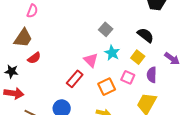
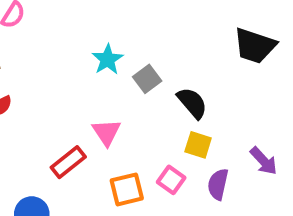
black semicircle: (145, 35) -> (192, 103), moved
cyan star: (112, 53) -> (107, 59), moved
yellow square: (138, 57) -> (198, 145), turned -32

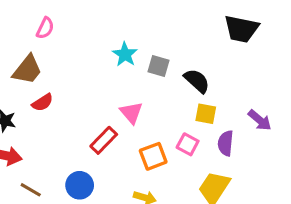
gray square: (147, 79) -> (159, 66), turned -30

